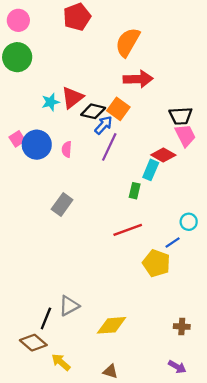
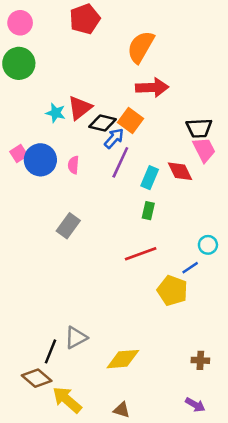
cyan star: (51, 102) -> (56, 113), turned 30
red diamond: (163, 155) -> (180, 171), turned 35
cyan rectangle: (151, 170) -> (150, 178), moved
yellow arrow: (61, 362) -> (67, 400), size x1.4

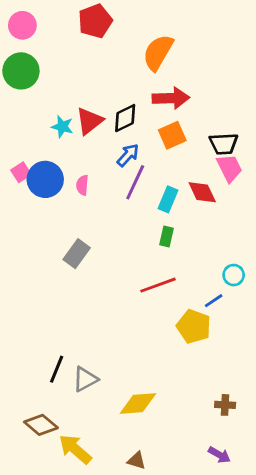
orange square: (130, 120) -> (172, 135), moved, turned 30
black diamond: (103, 123) -> (125, 118), moved, turned -40
black line: (51, 351) -> (57, 369), moved

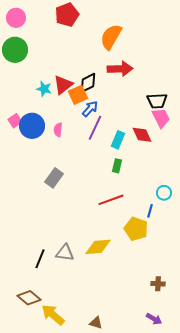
orange square: (172, 135) -> (78, 95), moved
blue line: (214, 301) -> (150, 211), turned -40
gray triangle: (85, 379) -> (65, 253), moved, turned 36
yellow diamond: (138, 403) -> (98, 247), moved

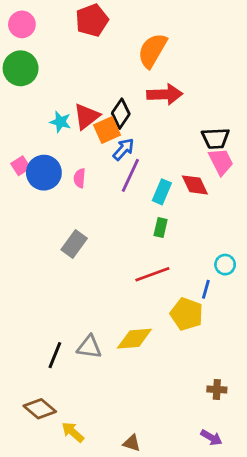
black diamond: (88, 83) -> (121, 114), turned -30
yellow arrow: (53, 315) -> (73, 432), size x0.7

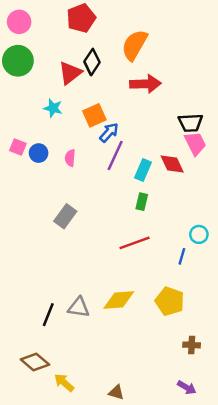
black diamond: (121, 114) -> (92, 62), moved
red triangle: (86, 116) -> (70, 73), moved
pink square: (21, 166) -> (18, 147), turned -35
blue circle: (44, 173) -> (39, 153), size x0.6
yellow pentagon: (187, 314) -> (170, 301), moved

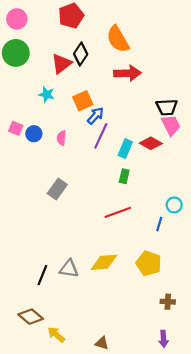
orange semicircle: (135, 45) -> (118, 39), turned -60
red diamond: (172, 164) -> (151, 143), turned -35
purple arrow: (187, 387) -> (164, 339), turned 56

